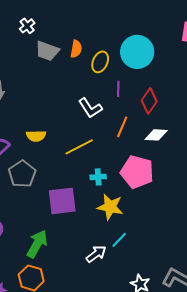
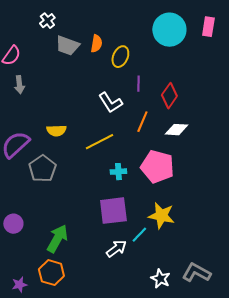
cyan circle: (137, 52) -> (169, 30), moved
purple square: (62, 201) -> (113, 211), moved
yellow star: (110, 207) -> (161, 216), moved

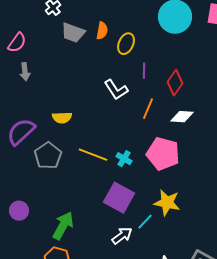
yellow line: (99, 142) -> (93, 155), moved, turned 48
cyan cross: (118, 172) -> (124, 159), turned 35
purple square: (113, 211) -> (119, 198), turned 36

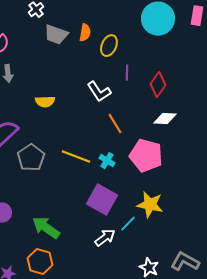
orange line: (148, 109) -> (115, 124), moved, turned -55
yellow semicircle: (62, 118) -> (45, 102), moved
green arrow: (63, 226) -> (46, 228), turned -84

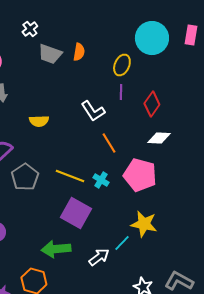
yellow ellipse: (109, 46) -> (122, 65), moved
purple square: (102, 200) -> (76, 213), moved
green arrow: (46, 228) -> (56, 249), moved, turned -40

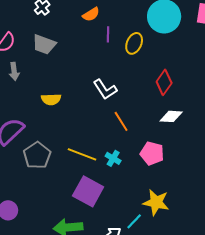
orange semicircle: (79, 52) -> (91, 14), moved, turned 48
gray trapezoid: (50, 54) -> (44, 44), moved
purple line: (121, 92) -> (108, 34), moved
pink pentagon: (140, 175) -> (152, 153), size x0.7

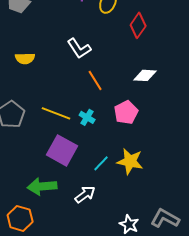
red diamond: (164, 82) -> (138, 25), moved
pink pentagon: (152, 153) -> (126, 112), turned 30
cyan line: (134, 221) -> (101, 163), moved

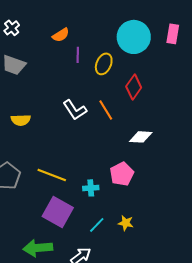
orange line: (95, 80) -> (106, 110), moved
cyan cross: (87, 117) -> (91, 188), moved, turned -35
yellow star: (130, 161) -> (126, 223), size x0.6

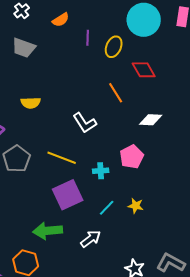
orange semicircle: (61, 35) -> (61, 20), moved
red diamond: (134, 87) -> (144, 70), turned -65
white L-shape: (75, 110) -> (85, 123), moved
purple square: (58, 212) -> (68, 195), turned 36

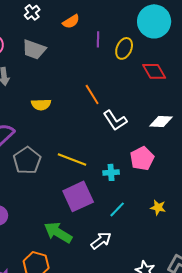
orange line: (116, 93) -> (92, 94), moved
white L-shape: (85, 123) -> (115, 120), moved
yellow star: (136, 206) -> (158, 207), moved
green arrow: (48, 231) -> (58, 232), turned 36

